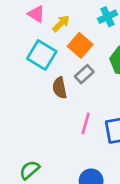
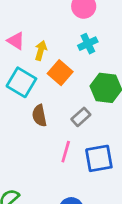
yellow arrow: (61, 23) -> (41, 50), turned -30
gray rectangle: (84, 74) -> (81, 117), moved

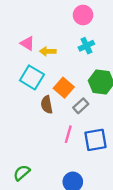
yellow arrow: (41, 50) -> (48, 51), turned -105
orange square: (60, 73) -> (64, 88), moved

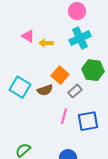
cyan cross: (86, 46) -> (80, 38), size x1.5
cyan square: (32, 77) -> (20, 87), moved
brown semicircle: (47, 105) -> (45, 90), turned -98

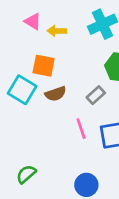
orange square: (60, 75) -> (44, 66), moved, turned -30
pink line: (64, 116) -> (81, 129), turned -35

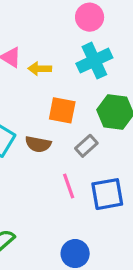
orange square: (44, 66) -> (62, 110), moved
brown semicircle: (56, 94) -> (38, 144), turned 30

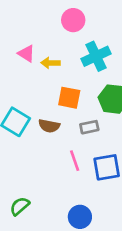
pink circle: (90, 17) -> (73, 20), moved
gray rectangle: (86, 146) -> (89, 127), turned 30

